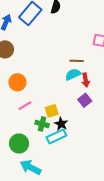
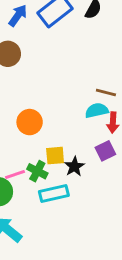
orange circle: (17, 82) -> (30, 122), moved
pink line: (25, 106) -> (15, 175), moved
black star: (61, 124) -> (74, 166), moved

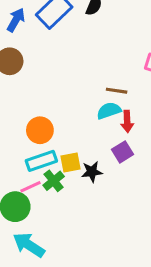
black star: (74, 166) -> (92, 172), turned 30
green cross: (37, 171) -> (54, 181), turned 30
cyan rectangle: (54, 193) -> (41, 161), moved

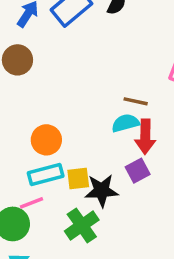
red arrow: (127, 121) -> (145, 137), size x1.4
black star: (92, 172) -> (102, 191), size x1.4
green cross: (54, 181) -> (82, 225), moved, size x1.4

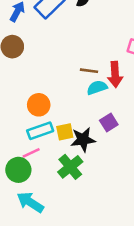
brown line: (136, 101) -> (89, 71), moved
red arrow: (145, 137) -> (115, 74), moved

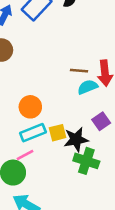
green cross: (70, 167) -> (86, 161), moved, turned -30

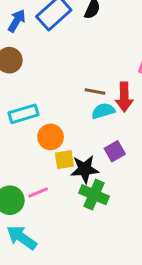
orange circle: (30, 107) -> (51, 137), moved
cyan rectangle: (33, 133) -> (23, 114), moved
pink line: (25, 155) -> (38, 192), moved

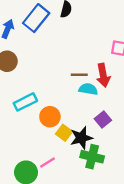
cyan semicircle: (103, 111) -> (88, 89), turned 36
yellow square: (64, 160) -> (64, 133), turned -35

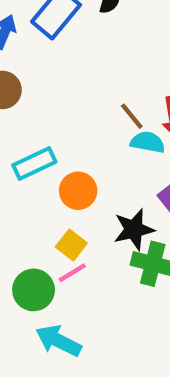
brown line: (79, 75) -> (132, 116), turned 49
yellow square: (64, 133) -> (71, 245), moved

